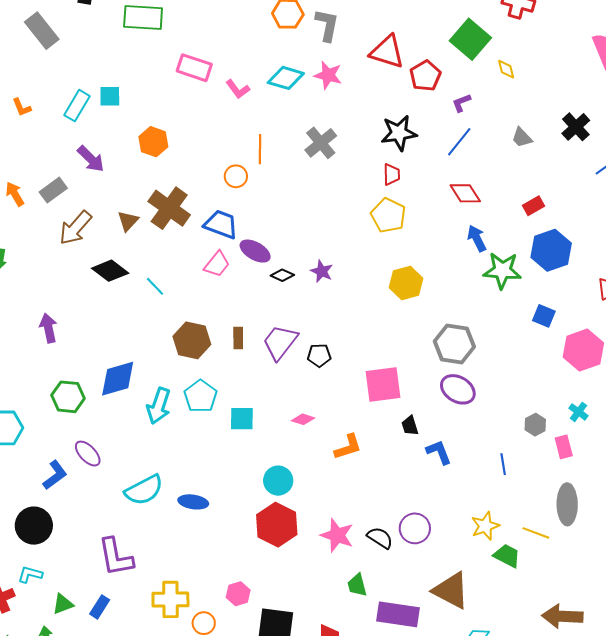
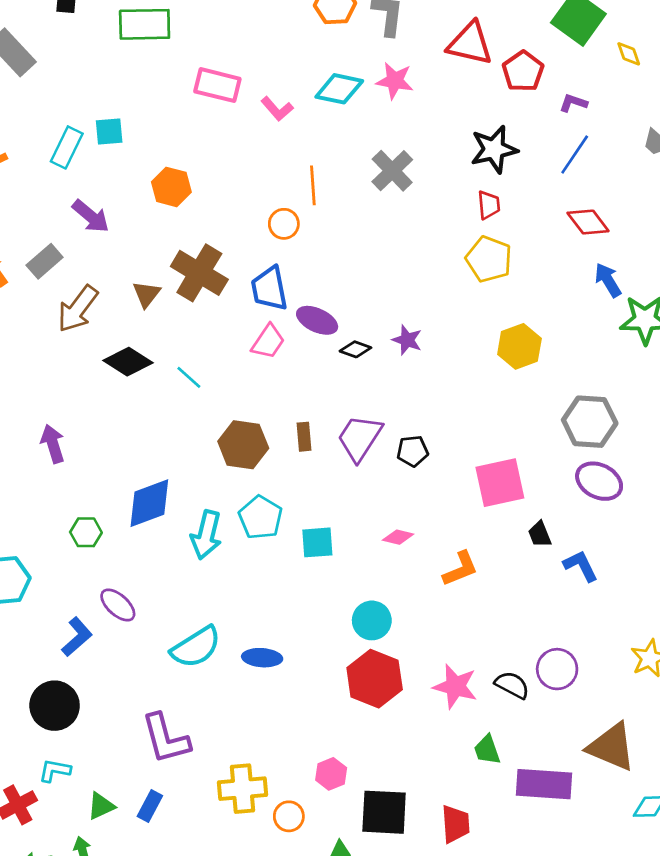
purple L-shape: (461, 103) -> (573, 103), turned 45
blue trapezoid: (221, 224) -> (269, 289), turned -117
green hexagon: (68, 397) -> (86, 532), size x0.7

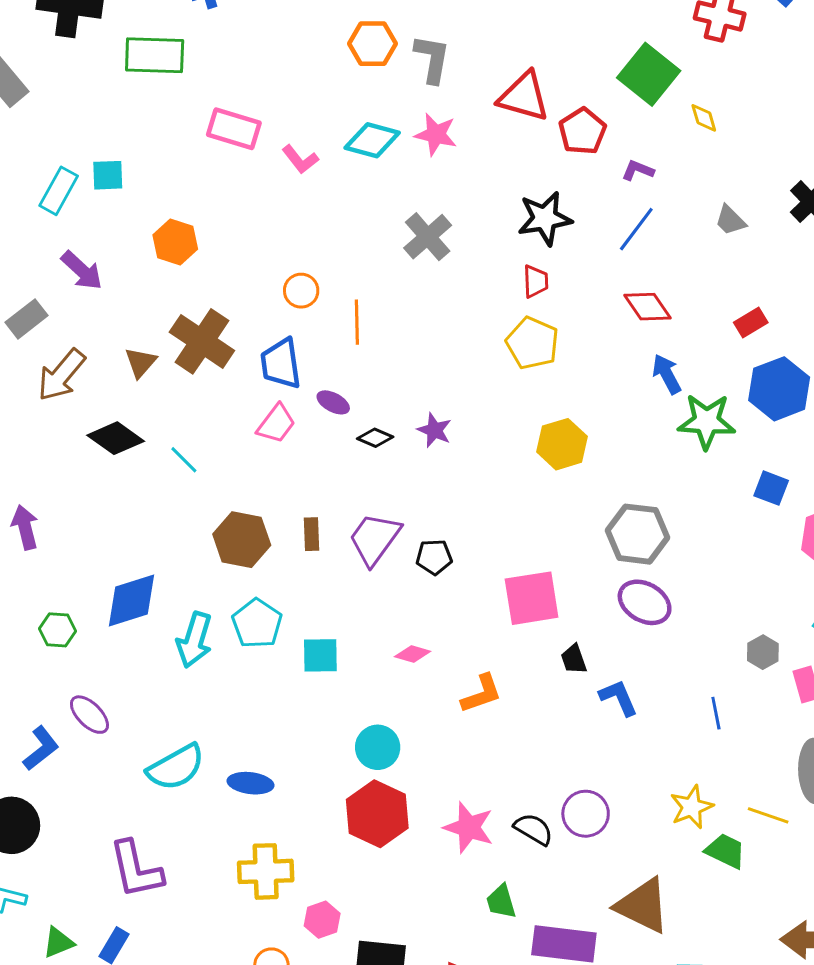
orange line: (313, 185) -> (357, 322), moved
purple ellipse: (317, 320) -> (333, 402), size x0.7
yellow cross: (242, 789) -> (266, 871), moved

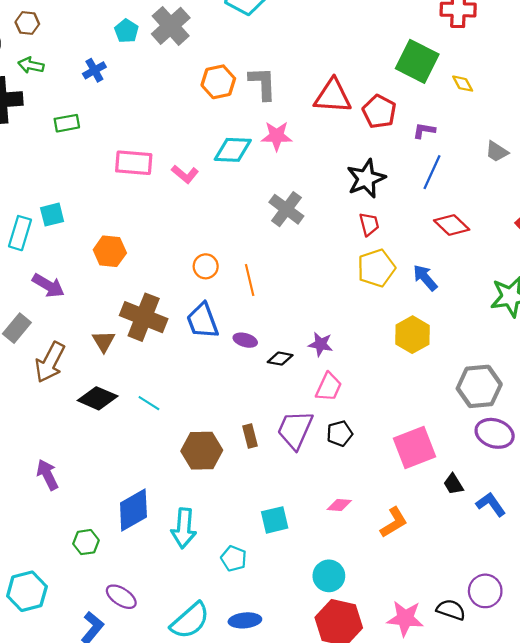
green rectangle: (155, 55) -> (67, 123), size x0.6
yellow pentagon: (532, 343) -> (376, 268), turned -30
blue arrow: (667, 374) -> (425, 278), moved
pink trapezoid: (276, 424) -> (329, 387), moved
cyan pentagon: (257, 623) -> (234, 559), moved, size x0.7

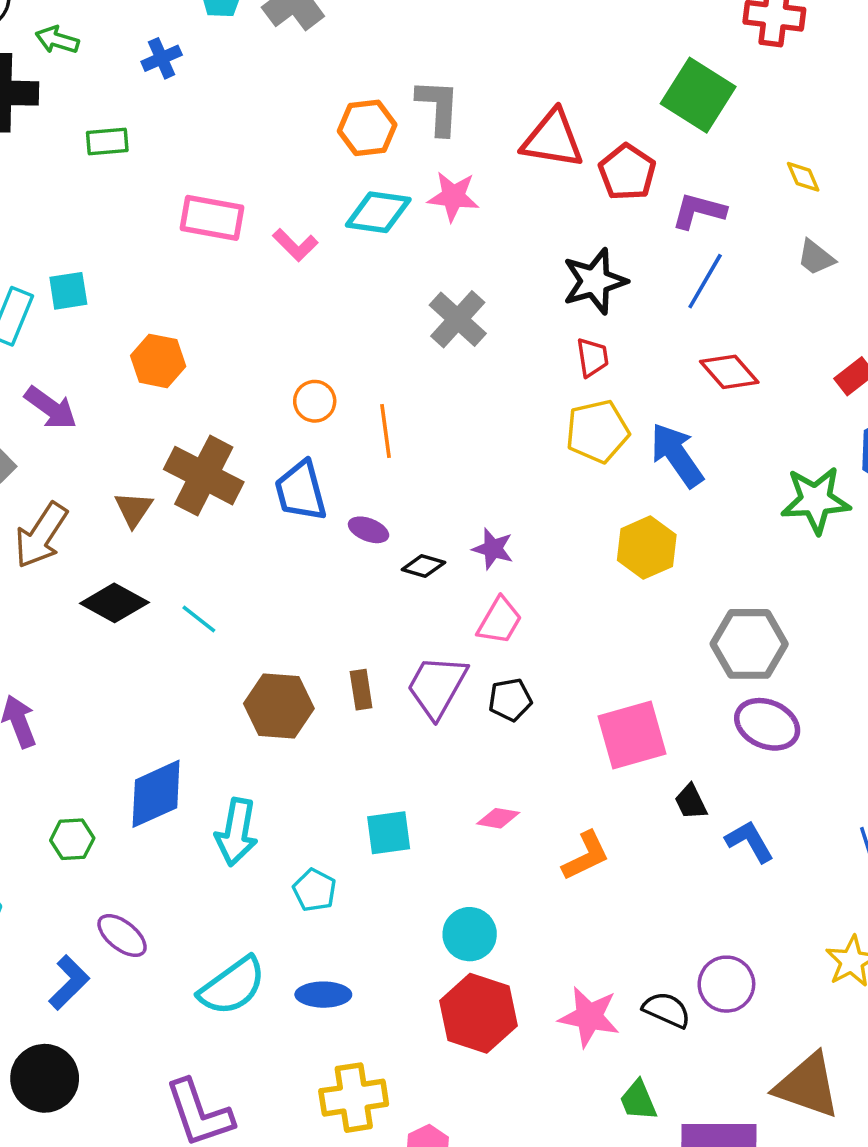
orange hexagon: (218, 82) -> (367, 128), moved
yellow diamond: (463, 84) -> (803, 177), moved
purple L-shape: (424, 131) -> (699, 211), size x1.4
blue arrow: (425, 278) -> (677, 455), size x1.4

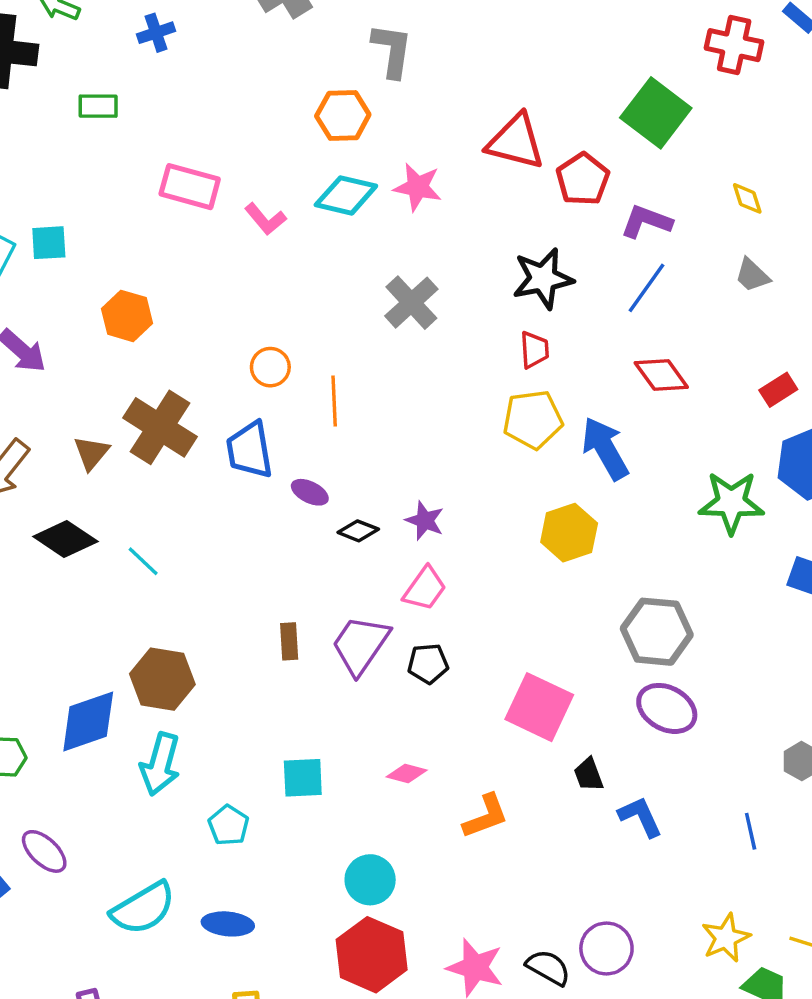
gray L-shape: (438, 107) -> (392, 50), moved
brown hexagon: (279, 706) -> (162, 679), moved
pink square: (632, 735) -> (539, 707), turned 36

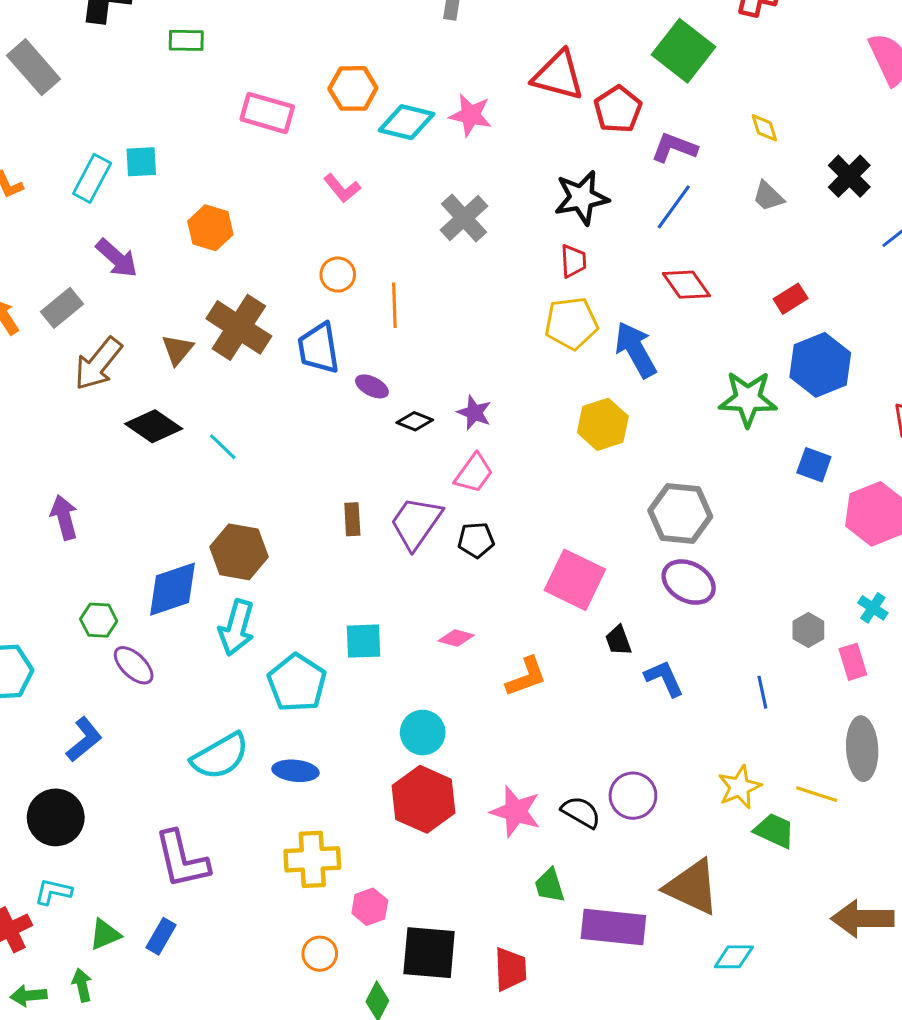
orange hexagon: (343, 115) -> (353, 88), moved
pink L-shape: (265, 219) -> (342, 188), moved
cyan pentagon: (229, 825) -> (297, 683), size x1.6
purple ellipse: (44, 851) -> (134, 665), moved

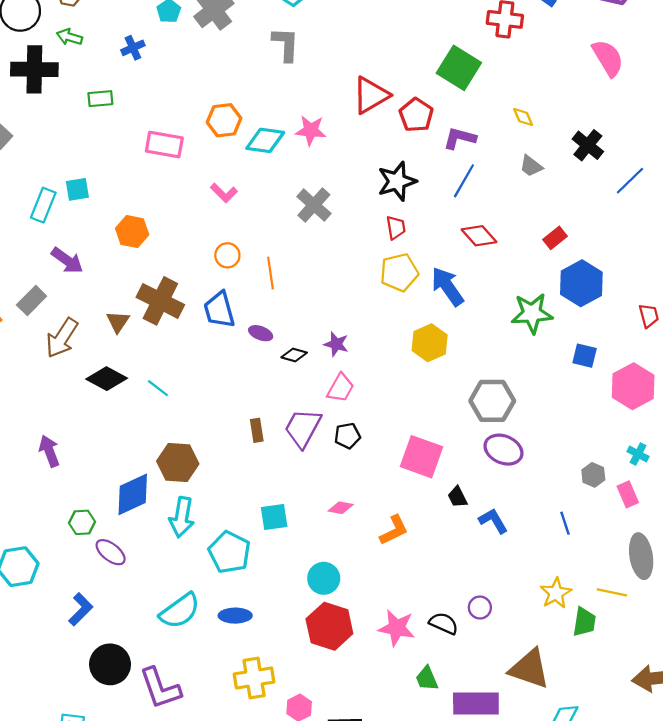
red triangle: (558, 76) -> (371, 95), turned -39
purple circle: (633, 796) -> (480, 608), size x0.7
black circle: (56, 817) -> (110, 664), moved
green trapezoid: (774, 831) -> (584, 622), turned 80

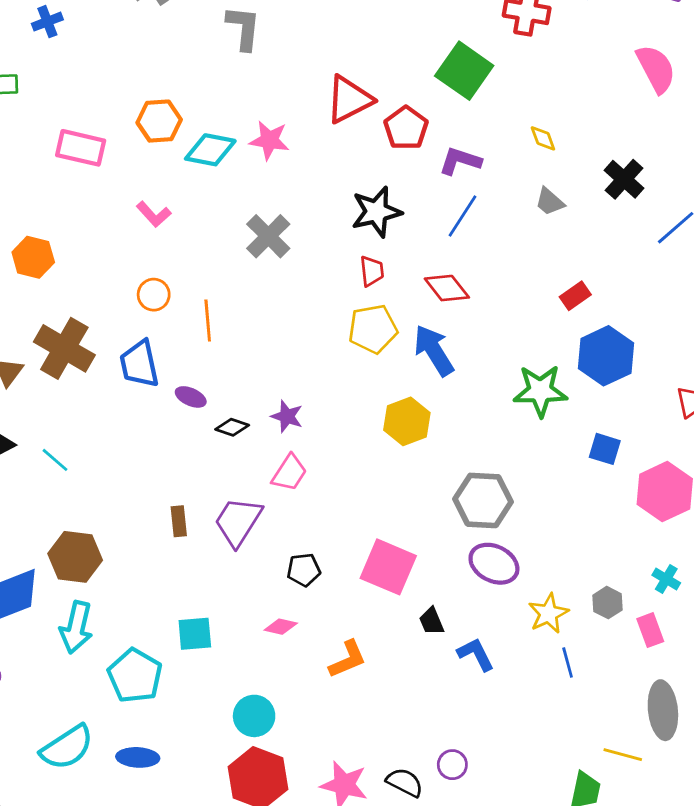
red diamond: (479, 236) -> (447, 288), moved
black pentagon: (347, 436) -> (304, 570), moved
yellow star: (556, 593) -> (548, 613), moved

